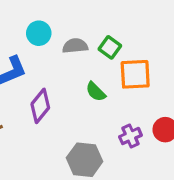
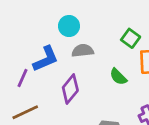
gray semicircle: (75, 46) -> (83, 51), moved

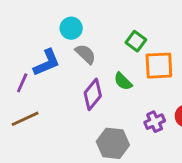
gray semicircle: (83, 51) -> (86, 54), turned 50
purple diamond: (70, 89) -> (93, 94), moved

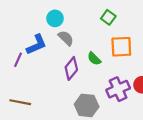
green square: (136, 41) -> (108, 17), moved
brown line: (25, 119) -> (20, 102), moved, turned 36
purple cross: (155, 122) -> (118, 89), size x1.5

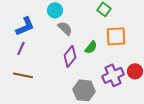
blue L-shape: (36, 45) -> (25, 26), moved
green semicircle: (94, 59) -> (91, 47), turned -96
brown line: (20, 102) -> (23, 75), moved

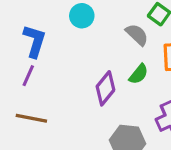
blue L-shape: (25, 26) -> (35, 41), turned -50
gray semicircle: (65, 28) -> (137, 35), moved

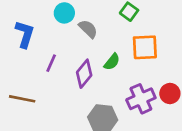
gray semicircle: (137, 35) -> (88, 29), moved
purple line: (28, 76) -> (51, 63), moved

